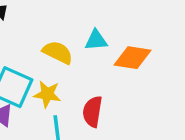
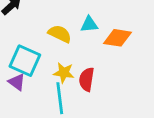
yellow star: (47, 94) -> (64, 73), moved

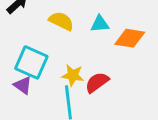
yellow semicircle: (60, 34) -> (61, 21), moved
red semicircle: (87, 79) -> (97, 82), turned 45

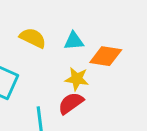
yellow star: (73, 75) -> (77, 79), moved

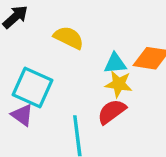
cyan triangle: (74, 41) -> (115, 63), moved

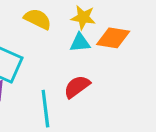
yellow star: (119, 84) -> (83, 17), moved

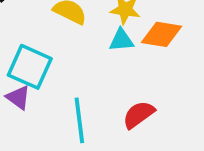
red semicircle: (77, 87) -> (139, 115), moved

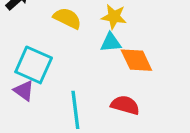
orange diamond: (162, 34) -> (136, 60), moved, turned 56
red semicircle: (139, 115) -> (125, 105), turned 52

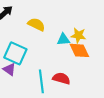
yellow star: (114, 17) -> (78, 35), moved
red semicircle: (125, 105) -> (61, 78), moved

